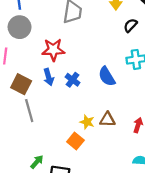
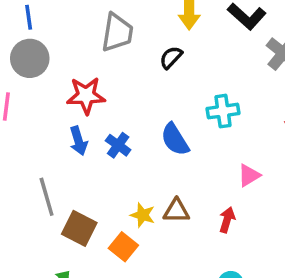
black semicircle: (130, 25) -> (171, 57), moved
brown square: (21, 84) -> (79, 228), moved

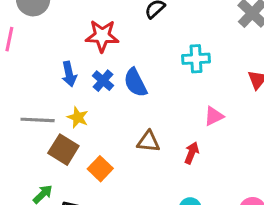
red star: (86, 96) -> (102, 36), moved
blue semicircle: (175, 139) -> (135, 83), moved
gray line: (47, 197) -> (38, 120), turned -76
yellow star: (143, 215) -> (78, 117), moved

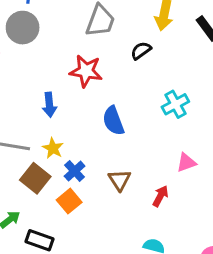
cyan cross: (196, 59) -> (175, 104), turned -32
blue cross: (103, 81) -> (75, 171), moved
brown triangle: (148, 142) -> (120, 180), turned 45

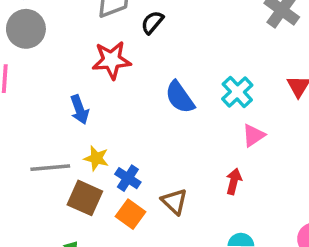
black semicircle: (141, 51) -> (152, 22), moved
cyan cross: (175, 104) -> (237, 92), moved
blue semicircle: (113, 121) -> (180, 97), moved
brown triangle: (120, 180) -> (174, 201), moved

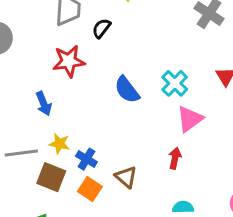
pink triangle: (254, 135) -> (190, 119), size x1.4

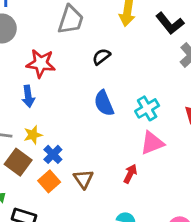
black semicircle: (101, 28) -> (101, 57), moved
red star: (69, 61) -> (41, 63), moved
yellow star: (59, 144) -> (33, 135), turned 30

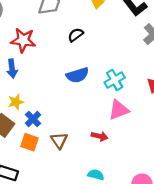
blue semicircle: (104, 103) -> (77, 75), turned -85
red arrow: (130, 174) -> (100, 136), turned 77
orange square: (49, 181) -> (30, 142), turned -30

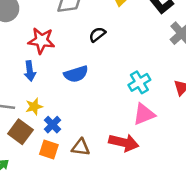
blue semicircle: (77, 75) -> (76, 74), moved
red arrow: (100, 136) -> (124, 143), size x1.6
brown triangle: (59, 140) -> (81, 147), turned -48

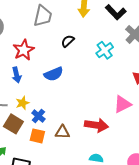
red star: (41, 41) -> (24, 50), turned -30
cyan cross: (139, 82) -> (105, 50), moved
pink triangle: (144, 114) -> (122, 104), moved

